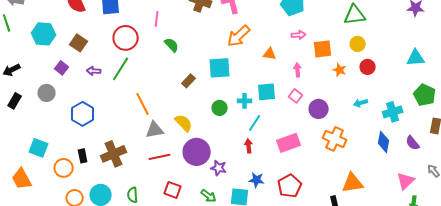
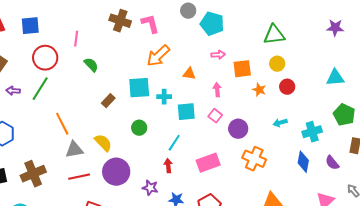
cyan cross: (245, 101) -> (164, 97), moved
purple star: (219, 168) -> (150, 188), moved

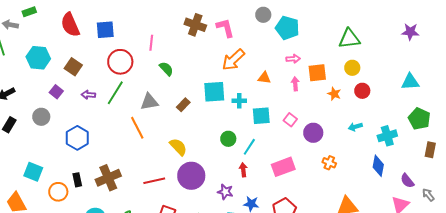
pink arrow: (217, 90) -> (295, 84), moved
green circle: (139, 128) -> (228, 139), moved
gray triangle: (74, 150) -> (149, 102), moved
orange cross: (254, 159) -> (329, 163), size x0.6
purple semicircle: (332, 163) -> (407, 181), moved

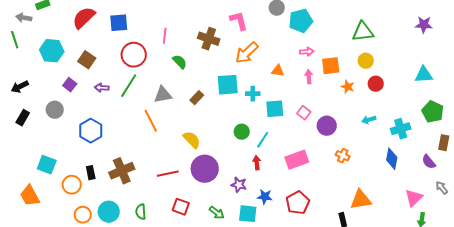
red semicircle: (70, 25) -> (84, 18), turned 70
brown cross: (195, 25) -> (209, 39), moved
cyan pentagon: (287, 28) -> (301, 21), turned -30
purple semicircle: (407, 181) -> (429, 162), moved

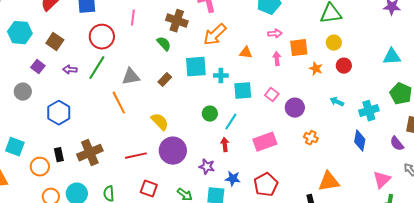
green semicircle: (180, 62) -> (164, 44), moved
cyan arrow: (369, 120) -> (337, 102), turned 40

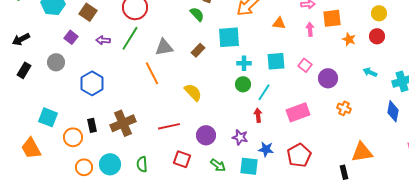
yellow circle: (334, 43) -> (379, 13), moved
cyan cross: (221, 76) -> (244, 63), moved
purple circle: (173, 151) -> (206, 135), moved, size x0.7

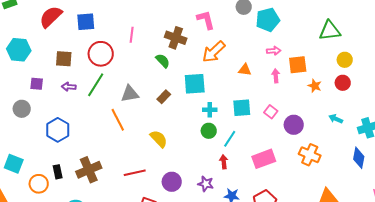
brown square: (88, 12) -> (64, 59), moved, turned -30
purple square: (71, 37) -> (37, 84), turned -32
orange cross: (344, 108) -> (310, 155), size x1.5

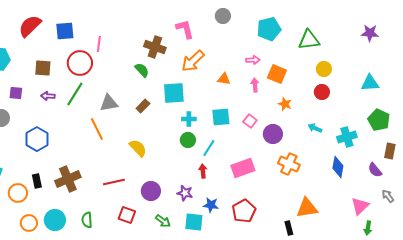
cyan pentagon: (268, 20) -> (269, 29), moved
pink line: (132, 35) -> (99, 44), moved
orange square: (298, 65) -> (277, 74), turned 30
orange star: (315, 86) -> (285, 104), moved

